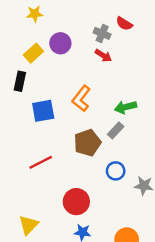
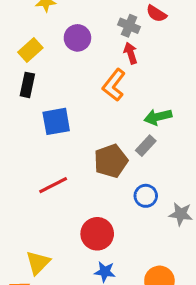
yellow rectangle: (33, 53) -> (30, 50), moved
red arrow: (103, 56) -> (131, 53), turned -140
orange L-shape: (81, 99) -> (114, 85), moved

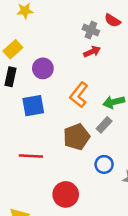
purple circle: (77, 38) -> (43, 68), moved
red arrow: (131, 53) -> (92, 52), turned 84
orange L-shape: (114, 85) -> (79, 95), moved
red line: (53, 185) -> (31, 156), turned 30

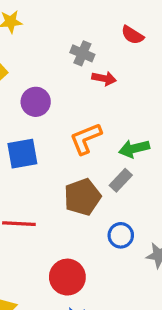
gray cross: (91, 30) -> (82, 53), moved
red arrow: (92, 52) -> (104, 78), turned 35
orange L-shape: (79, 95) -> (86, 139), turned 30

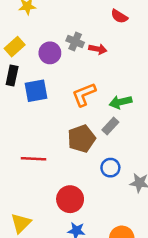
gray cross: (82, 53) -> (75, 42), moved
purple circle: (36, 102) -> (50, 53), moved
blue square: (22, 154) -> (36, 91), moved

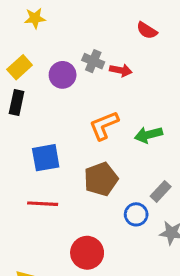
blue square: (36, 91) -> (46, 158), moved
gray rectangle: (110, 126) -> (161, 191), moved

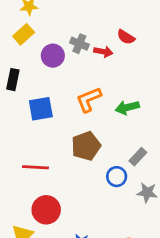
red semicircle: (147, 30) -> (126, 37), moved
yellow rectangle: (20, 67) -> (24, 34), moved
blue square: (46, 158) -> (41, 109), moved
red circle: (87, 253) -> (46, 210), moved

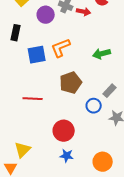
orange L-shape: (89, 99) -> (61, 48), moved
red circle: (46, 210) -> (64, 131), moved

